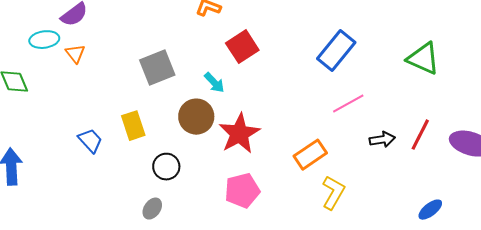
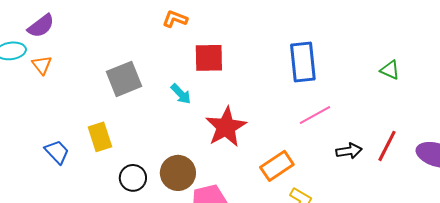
red square: (242, 47) -> (209, 58), turned 32
blue rectangle: (336, 51) -> (303, 62), turned -45
green triangle: (423, 59) -> (390, 70), size x0.6
brown circle: (196, 117) -> (178, 173), moved
red star: (239, 134) -> (226, 127), moved

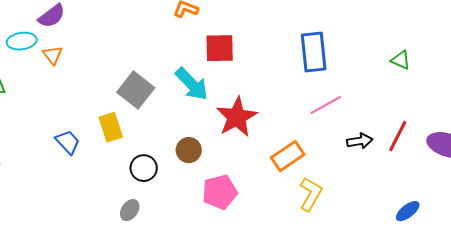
gray square: (124, 79) -> (136, 90), moved, turned -30
cyan arrow: (181, 94) -> (192, 84), size x1.6
brown circle: (178, 173) -> (189, 150), moved, size x0.7

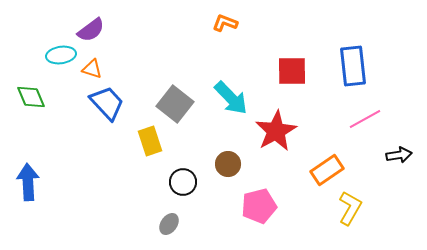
red square: (220, 48) -> (292, 71), moved
orange triangle: (53, 55) -> (92, 69), turned -35
blue trapezoid: (68, 142) -> (107, 103), moved, size x1.4

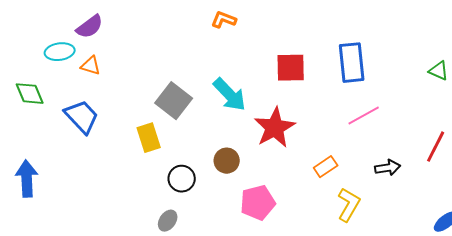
blue trapezoid: (107, 103) -> (82, 117), moved
black arrow: (399, 155) -> (388, 168), moved
orange rectangle: (327, 170) -> (326, 167), size x0.7

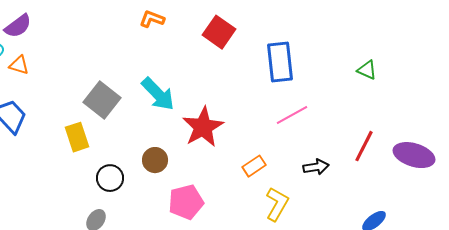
red square: (291, 68) -> (219, 32), moved, turned 36

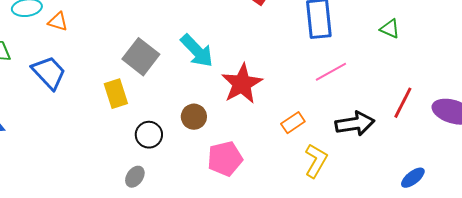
green triangle: (367, 70) -> (390, 29), moved
black arrow: (316, 167) -> (355, 124), size x1.5

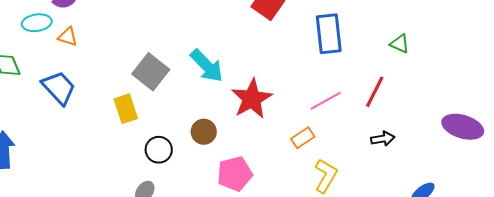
pink line: (331, 72) -> (326, 101), moved
red line: (403, 103) -> (375, 92), moved
black arrow: (355, 124) -> (383, 139), moved, size x0.6

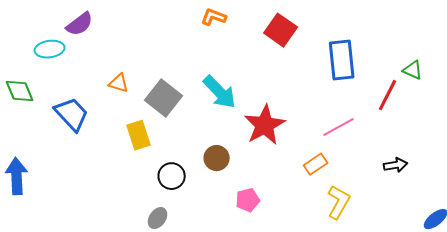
orange triangle: (68, 37) -> (119, 83), moved
red line: (375, 92) -> (388, 95), moved
pink pentagon: (235, 174) -> (248, 200), size x0.7

